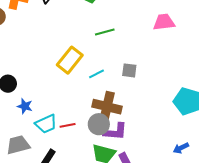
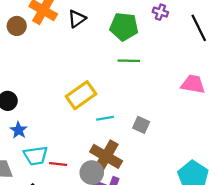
green line: (105, 32) -> (129, 61), moved

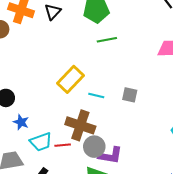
cyan line: (105, 118) -> (96, 96), turned 35
brown cross: (106, 156) -> (80, 125), moved

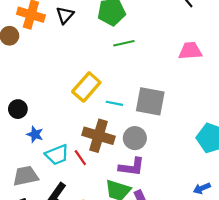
gray square: (130, 95) -> (150, 101), size x1.8
red line: (63, 145) -> (80, 158), turned 63
gray circle: (94, 147) -> (135, 138), moved

